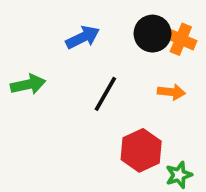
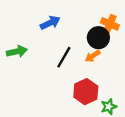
black circle: (152, 34) -> (98, 38), moved
orange arrow: (171, 92) -> (93, 56), moved, turned 140

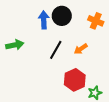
blue arrow: (50, 23) -> (44, 20), turned -66
black circle: (98, 38) -> (62, 16), moved

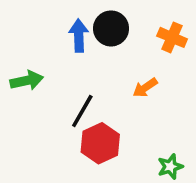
black line: (56, 50) -> (82, 111), moved
red hexagon: (75, 80) -> (100, 143), moved

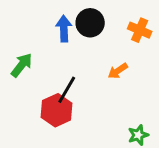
green arrow: (27, 81) -> (22, 65), turned -40
red hexagon: (100, 143) -> (57, 110), moved

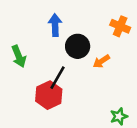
black circle: (90, 23) -> (78, 46), moved
green arrow: (22, 65) -> (19, 56), turned 120

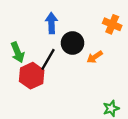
black line: (58, 78) -> (48, 59), moved
red hexagon: (49, 95) -> (32, 76), moved

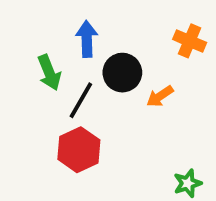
green arrow: (18, 52) -> (49, 73), moved
red hexagon: (32, 76) -> (79, 150), moved

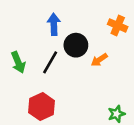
green arrow: (49, 73) -> (18, 62), moved
red hexagon: (79, 150) -> (42, 107), moved

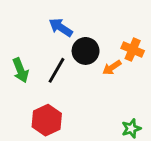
blue arrow: (54, 24) -> (61, 27), turned -55
orange cross: (118, 26) -> (133, 50), moved

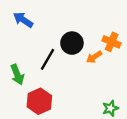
blue arrow: (61, 27) -> (23, 20), moved
green arrow: (20, 70) -> (17, 74), moved

